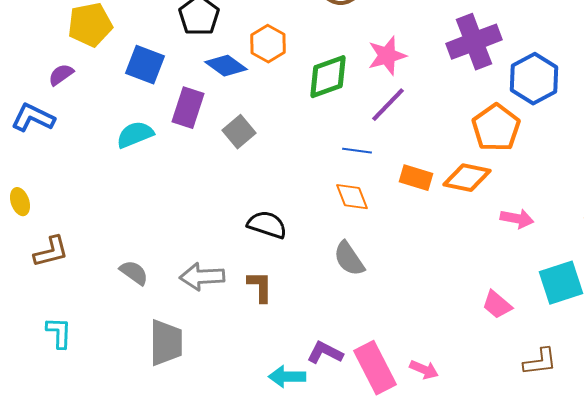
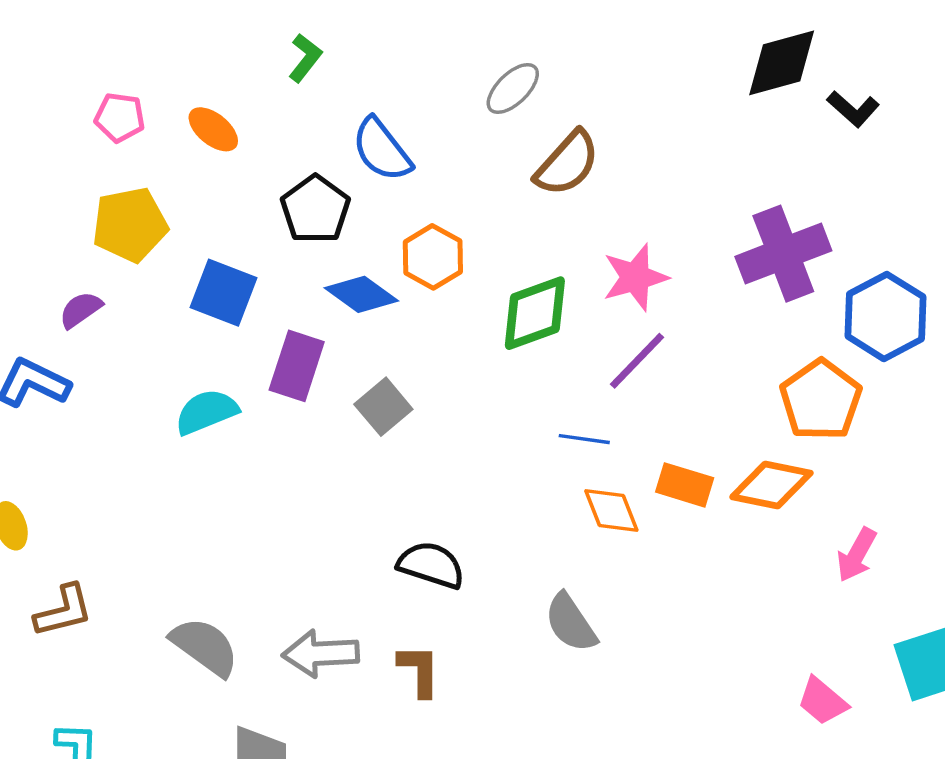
orange diamond: (352, 197) -> (611, 511), moved
pink arrow: (517, 219) -> (857, 555), turned 108
gray semicircle: (134, 273) -> (205, 647), size x1.4

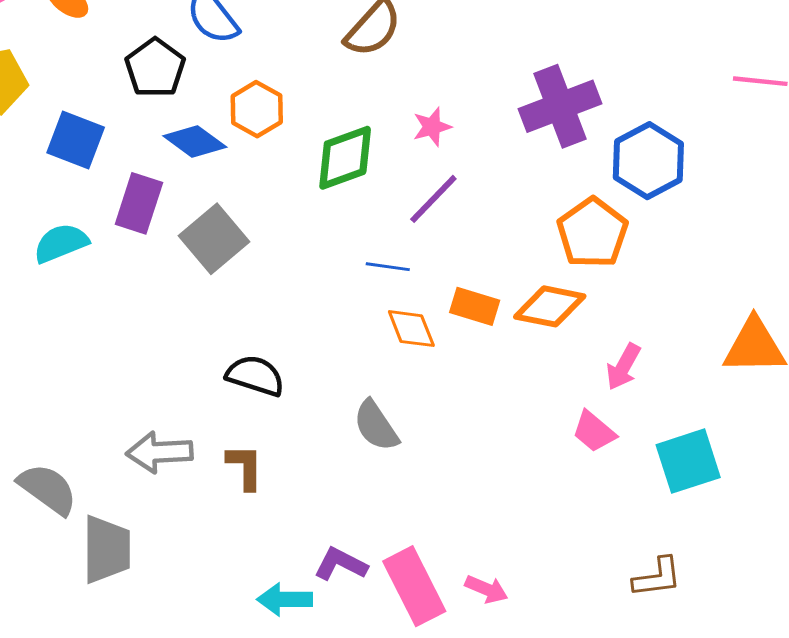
pink star: (635, 277) -> (432, 127), size x0.7
gray square: (383, 407) -> (214, 239), size x1.4
gray semicircle: (205, 647) -> (48, 489), moved
pink trapezoid: (822, 701) -> (594, 432), moved

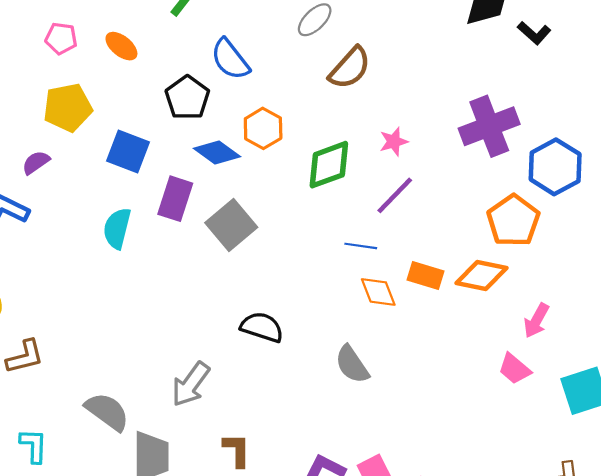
cyan semicircle: (61, 243) -> (117, 228), turned -54
gray arrow: (160, 452) -> (191, 384), turned -51
brown L-shape: (245, 467) -> (237, 450), moved

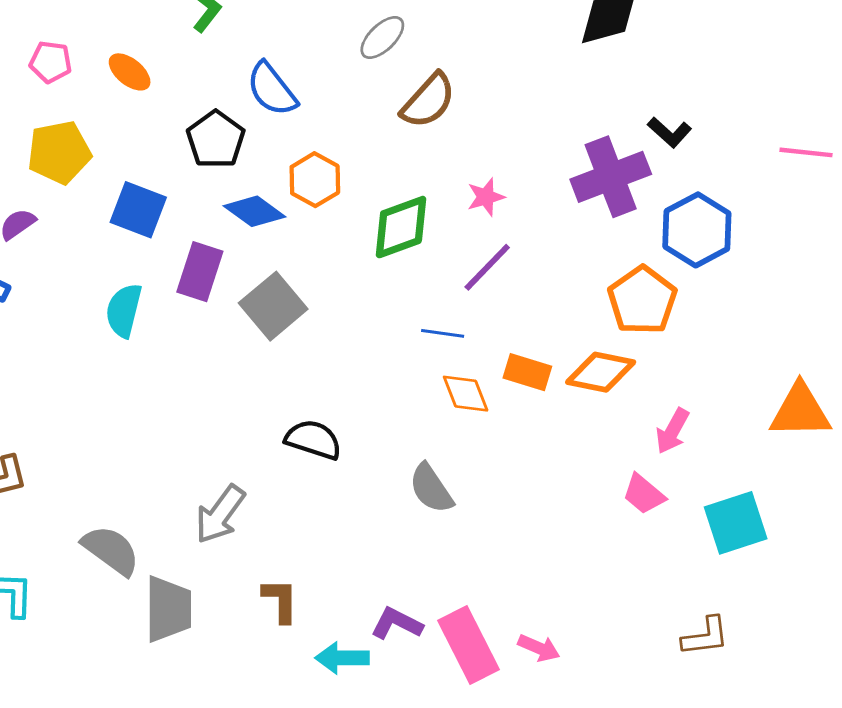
black L-shape: (534, 33) -> (670, 132), moved

